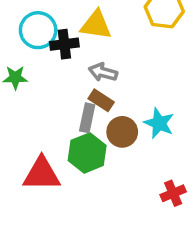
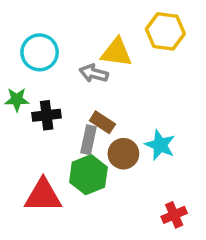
yellow triangle: (96, 25) -> (116, 52), moved
black cross: (64, 44) -> (47, 115), moved
gray arrow: (103, 72) -> (94, 73), moved

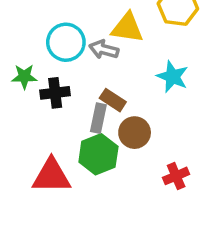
cyan circle: (40, 52) -> (66, 42), moved
cyan star: (160, 145) -> (172, 77), moved
red cross: (174, 215) -> (176, 176), moved

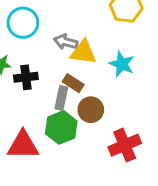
yellow triangle: (127, 28) -> (83, 52), moved
cyan circle: (66, 42) -> (23, 23), moved
red cross: (176, 176) -> (125, 145), size x1.5

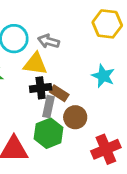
gray arrow: (66, 42) -> (49, 41), moved
yellow triangle: (83, 52) -> (35, 64), moved
black cross: (26, 77) -> (41, 88), moved

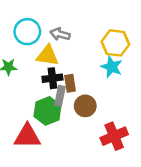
yellow hexagon: (107, 24) -> (115, 43), moved
brown rectangle: (59, 93) -> (70, 83), turned 48
green hexagon: (49, 133) -> (47, 111), moved

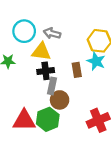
brown rectangle: (70, 83) -> (77, 70), moved
brown circle: (85, 106) -> (60, 100), moved
green hexagon: (47, 111) -> (48, 119), moved

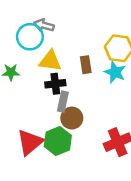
gray arrow: (52, 33) -> (44, 25), moved
brown rectangle: (77, 70) -> (86, 65), moved
red triangle: (24, 120) -> (30, 142), turned -40

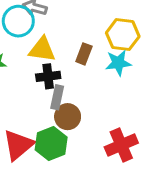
brown rectangle: (86, 65) -> (84, 54), turned 30
cyan star: (115, 72) -> (118, 63), turned -30

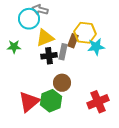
yellow hexagon: (123, 35) -> (85, 33), moved
yellow triangle: (42, 49) -> (45, 38), turned -30
gray rectangle: (57, 97) -> (63, 52), moved

